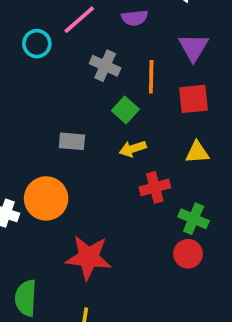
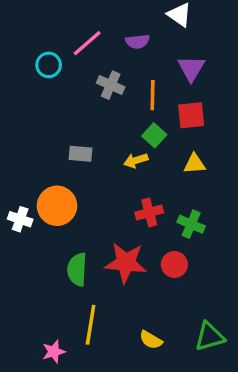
green square: (125, 110) -> (154, 135), moved
red cross: (155, 187) -> (149, 212), moved
red circle: (188, 254) -> (174, 264), moved
red star: (88, 257) -> (126, 263), moved
green semicircle: (26, 298) -> (77, 269), moved

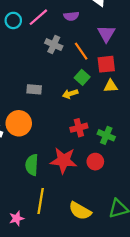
cyan circle: (49, 65) -> (13, 20), moved
orange line: (153, 95) -> (81, 51), turned -36
yellow triangle: (194, 164) -> (111, 86), moved
yellow semicircle: (151, 340) -> (80, 211), size x1.5

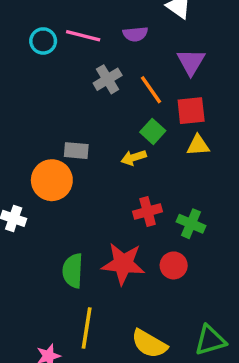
pink line: (38, 17) -> (83, 36), turned 55
gray cross: (54, 45) -> (108, 79), turned 35
orange circle: (19, 123) -> (52, 180), moved

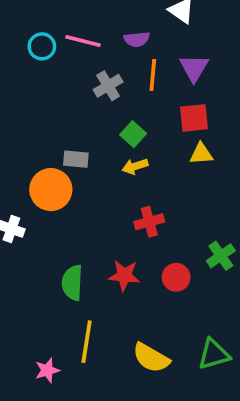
orange line: (151, 90) -> (153, 75), moved, turned 40
green square: (153, 131) -> (133, 134), moved
green cross: (191, 224) -> (221, 256), moved, turned 32
red star: (123, 264) -> (124, 275), size x0.7

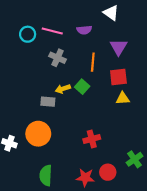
orange line: (153, 75) -> (93, 62), moved
gray cross: (108, 86) -> (58, 58), moved, turned -35
yellow arrow: (135, 166) -> (63, 89), moved
orange circle: (51, 190) -> (38, 134), moved
red star: (124, 275) -> (85, 178), moved

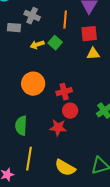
gray rectangle: (48, 102) -> (14, 28), moved
orange circle: (38, 134) -> (33, 84), moved
red circle: (108, 172) -> (70, 111), moved

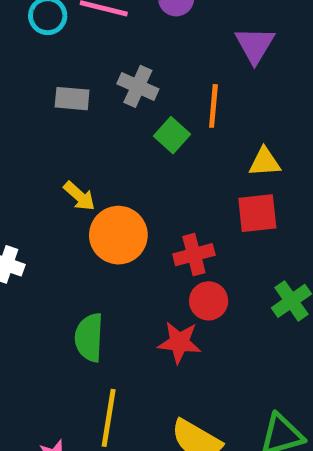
gray cross: (32, 16) -> (138, 86), moved
orange line: (65, 20) -> (213, 106), moved
red square: (89, 34) -> (257, 213), moved
yellow arrow: (37, 45) -> (79, 196), moved, turned -120

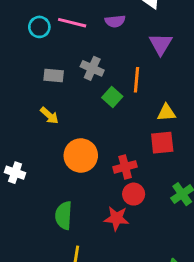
yellow arrow: (79, 196) -> (49, 116), moved

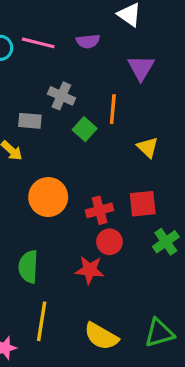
gray rectangle: (54, 76) -> (30, 121), moved
yellow triangle: (166, 113) -> (148, 147), turned 48
red square: (162, 143) -> (143, 204), moved

